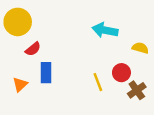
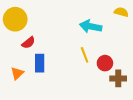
yellow semicircle: (140, 48) -> (121, 12), moved
yellow line: (98, 82) -> (85, 55), moved
brown cross: (137, 90) -> (118, 78), turned 35

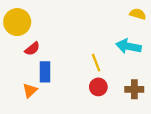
cyan arrow: (91, 26) -> (128, 46), moved
red circle: (105, 63) -> (98, 87), moved
orange triangle: (17, 73) -> (30, 90), moved

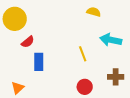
yellow semicircle: (138, 14) -> (94, 12), moved
red circle: (98, 87) -> (85, 87), moved
orange triangle: (30, 90) -> (18, 88), moved

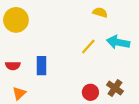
red semicircle: (28, 42) -> (13, 66), moved, turned 40
yellow line: (83, 54) -> (88, 47), moved, turned 63
brown cross: (116, 77) -> (115, 88), moved, turned 35

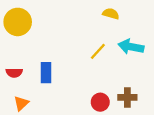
brown cross: (115, 88) -> (127, 97), turned -35

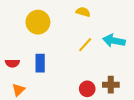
yellow semicircle: (111, 14) -> (83, 12), moved
yellow circle: (18, 22) -> (38, 22), moved

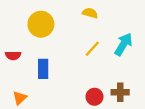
cyan arrow: (114, 41) -> (123, 44), turned 110
red semicircle: (12, 63) -> (13, 55), moved

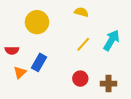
blue rectangle: (43, 69) -> (39, 62), turned 30
red circle: (94, 97) -> (80, 79), moved
orange triangle: (20, 98) -> (20, 73), moved

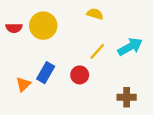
cyan arrow: (112, 40) -> (130, 47), turned 30
red semicircle: (12, 50) -> (14, 28), moved
red circle: (80, 79) -> (80, 75), moved

